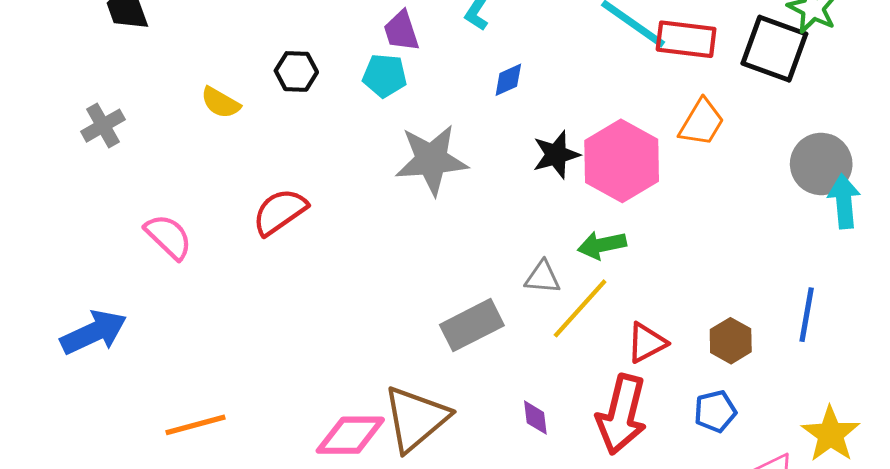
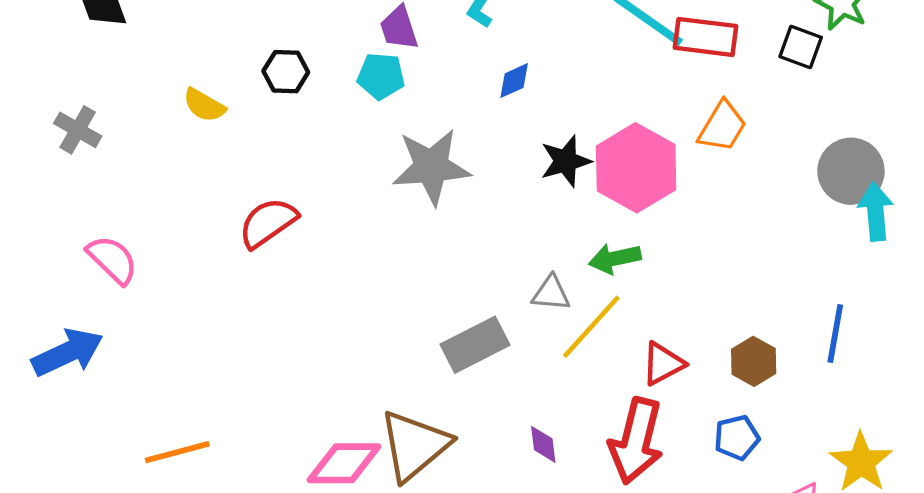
black square: (774, 49) -> (801, 47), size x0.6
gray cross: (103, 126) -> (78, 130), turned -30
pink semicircle: (168, 237) -> (112, 260), moved

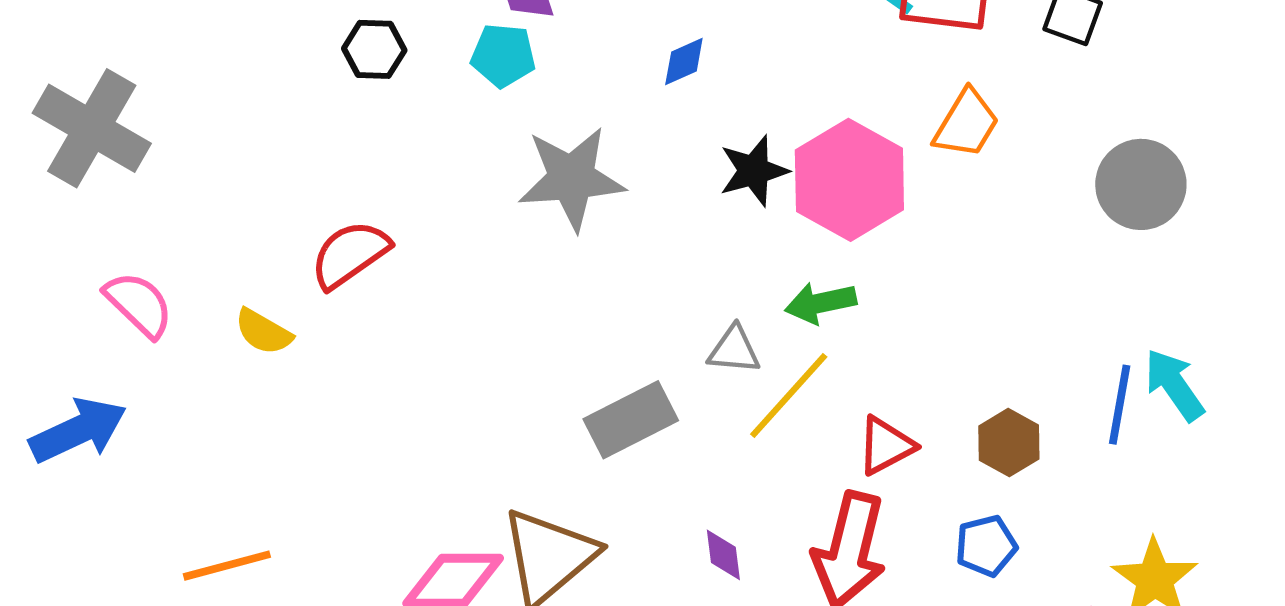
yellow semicircle: (204, 105) -> (263, 332), moved
gray cross: (78, 130) -> (92, 128), size x1.8
cyan arrow: (876, 212) -> (1174, 385), moved, turned -30

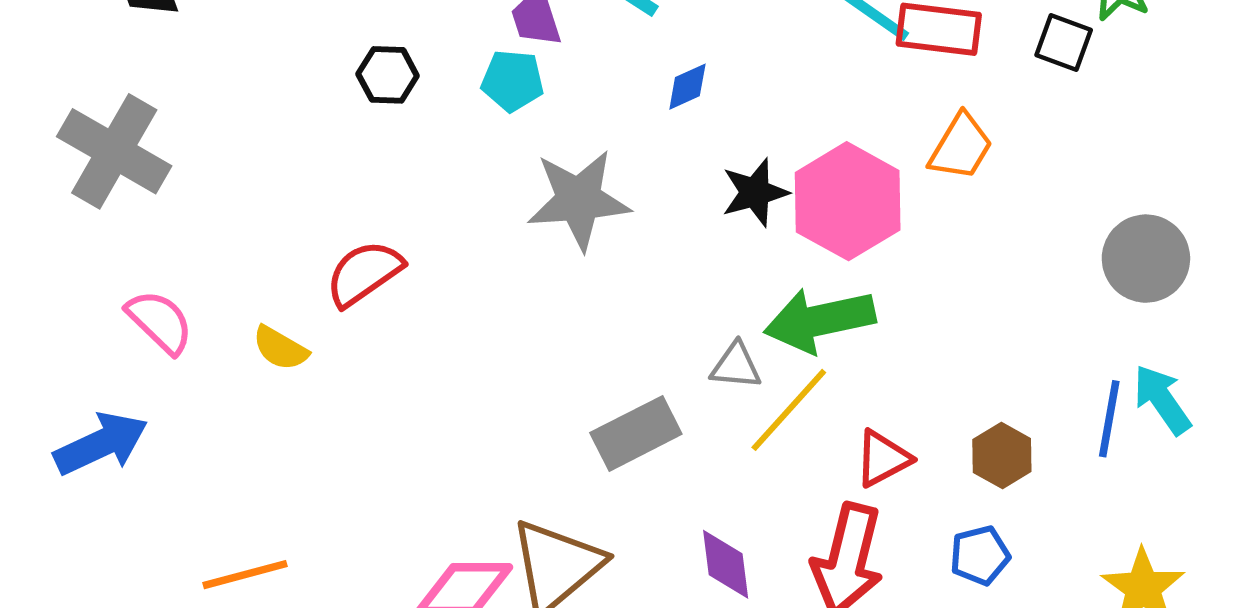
gray circle: (1141, 184) -> (1146, 259), moved
green arrow: (821, 303) -> (820, 320), size x1.6
purple diamond: (723, 555) -> (726, 564), size x1.4

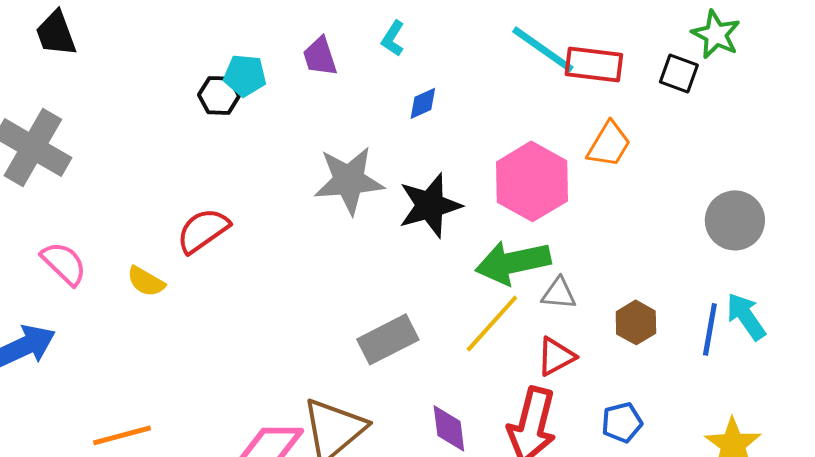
cyan pentagon: (513, 81) -> (245, 75), moved
black star: (755, 192) -> (430, 205), moved, size x1.4
gray triangle: (736, 366) -> (559, 293), moved
brown hexagon: (1002, 455) -> (636, 322), moved

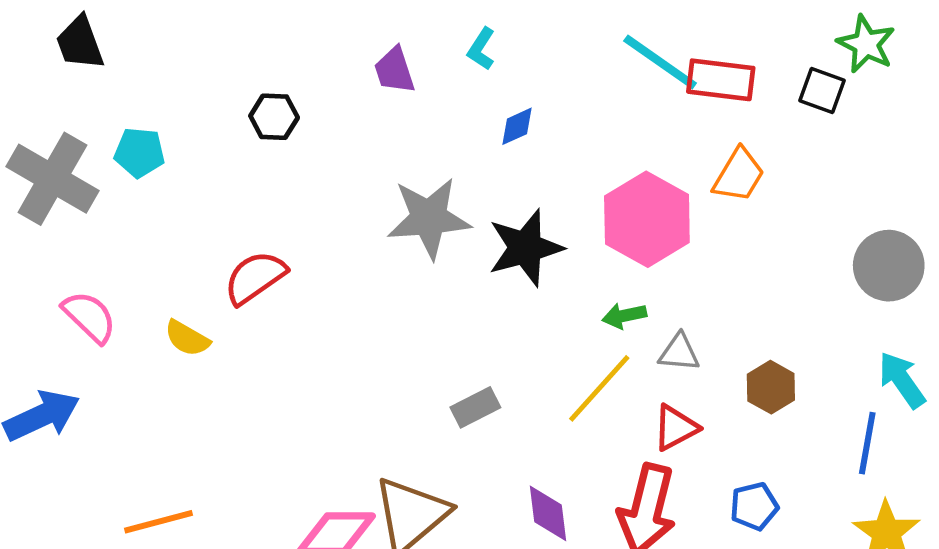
cyan pentagon: (245, 75) -> (139, 152), moved
green arrow: (513, 262) -> (624, 316), size x0.5
blue line: (710, 329) -> (867, 443), moved
gray rectangle: (388, 339) -> (475, 407), size x0.7

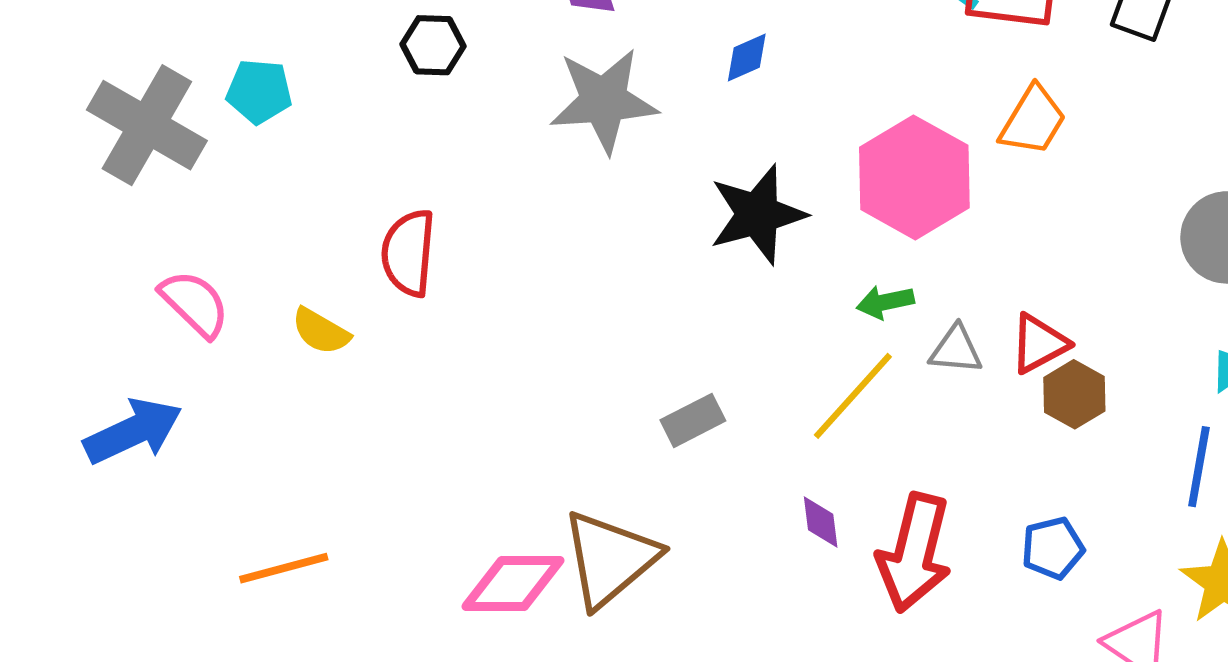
gray star: (429, 218) -> (604, 101), moved
red semicircle: (255, 278) -> (408, 253), turned -50
red triangle: (675, 428) -> (1039, 344), moved
purple diamond: (548, 513) -> (821, 522), moved, size x0.7

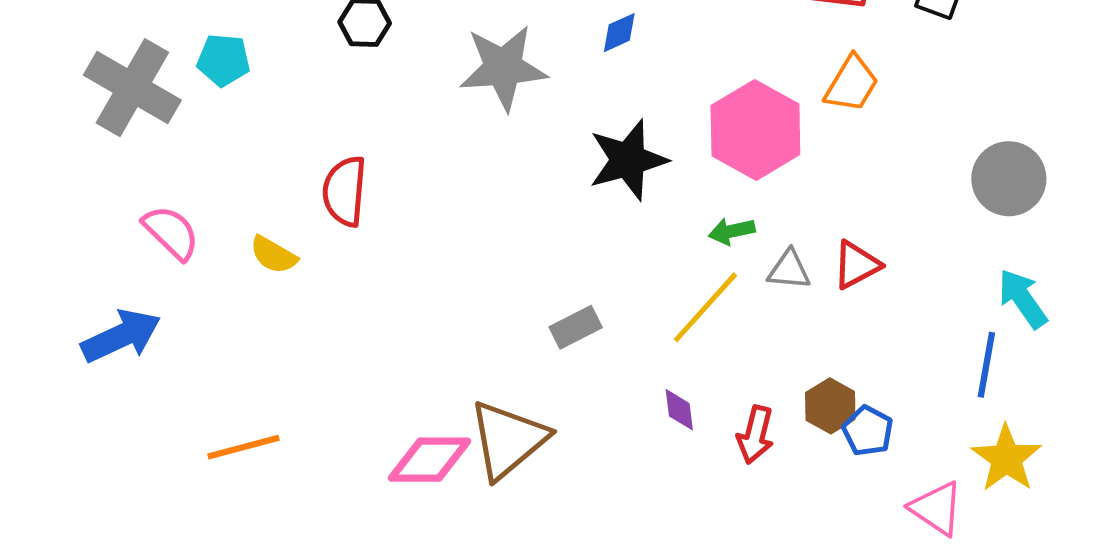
brown hexagon: (1074, 394) -> (830, 406), moved
blue pentagon: (1053, 548) -> (868, 431), turned -30
red arrow: (914, 553) -> (755, 435), size x0.6

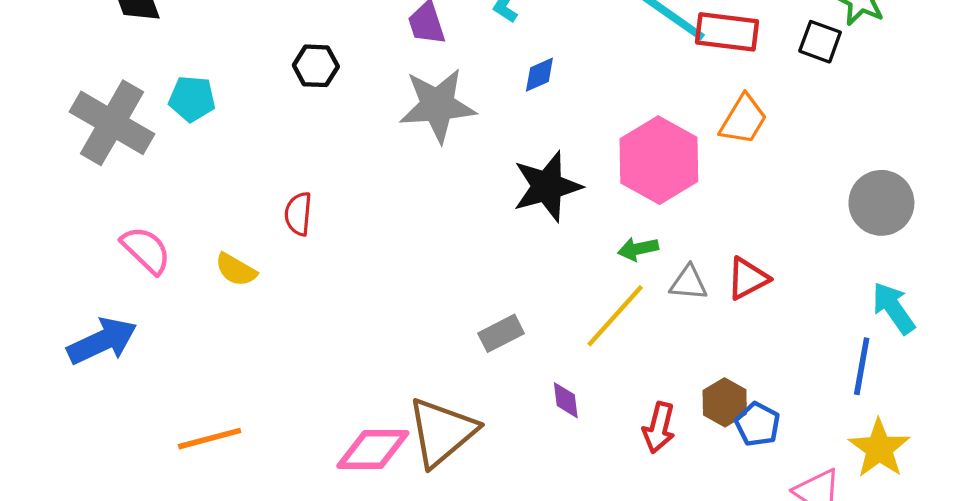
red semicircle: (345, 191) -> (298, 214), size x0.7
purple diamond: (679, 410) -> (566, 400), moved

